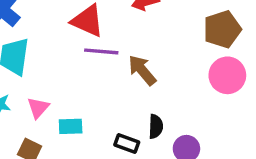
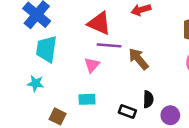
pink triangle: (38, 108) -> (92, 65), moved

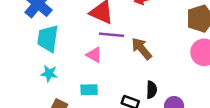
pink triangle: (92, 65) -> (94, 55), turned -42
cyan star: (35, 83) -> (49, 74), moved

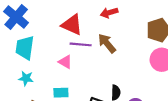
brown arrow: (142, 49) -> (107, 43), moved

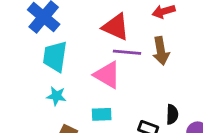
brown arrow: (107, 43) -> (161, 51), turned -150
pink triangle: (65, 62) -> (107, 75), size x1.5

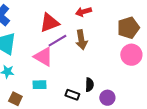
red triangle: (116, 27) -> (49, 23), turned -45
purple line: (127, 52) -> (57, 41), turned -36

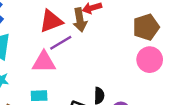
brown arrow: (81, 40) -> (80, 20), moved
pink triangle: (43, 57) -> (44, 62), turned -30

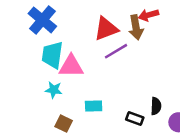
pink triangle: (44, 62) -> (71, 66), moved

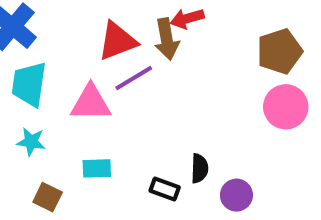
pink triangle: (71, 66) -> (91, 103), moved

